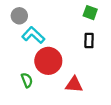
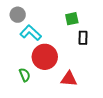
green square: (90, 13) -> (72, 19), moved, turned -32

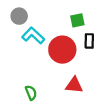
red circle: (45, 57) -> (62, 50), moved
green semicircle: (25, 75) -> (31, 93), moved

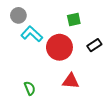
black rectangle: (89, 41) -> (94, 45), moved, turned 56

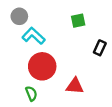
black rectangle: (94, 45) -> (100, 48), turned -32
red circle: (59, 47) -> (42, 66), moved

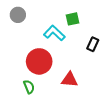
cyan L-shape: (33, 36) -> (54, 33), moved

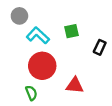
green square: (73, 19) -> (72, 31), moved
cyan L-shape: (54, 33) -> (38, 35), moved

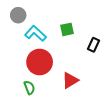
red triangle: (75, 85) -> (70, 80), turned -36

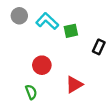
cyan L-shape: (35, 34) -> (47, 21), moved
red circle: (40, 62) -> (42, 65), size x0.7

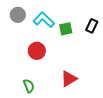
black rectangle: (99, 47) -> (92, 26), moved
red circle: (42, 65) -> (37, 51), moved

